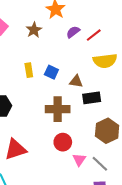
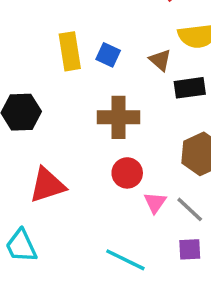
yellow rectangle: (29, 70) -> (70, 51), size x1.5
brown triangle: (76, 81) -> (160, 60), moved, turned 32
black rectangle: (92, 98) -> (190, 88), moved

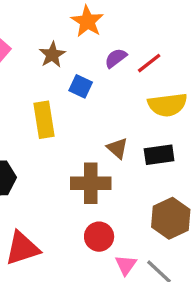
blue square: (108, 55) -> (81, 86), moved
brown triangle: (160, 60) -> (117, 148), moved

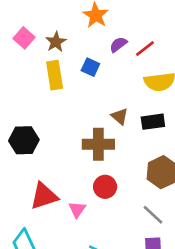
brown star: (52, 55) -> (56, 42), moved
yellow rectangle: (44, 120) -> (55, 75), moved
pink triangle: (126, 265) -> (77, 209), moved

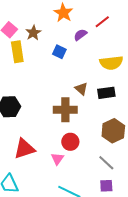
red line: (145, 49) -> (102, 22), moved
yellow rectangle: (55, 75) -> (17, 52), moved
pink triangle: (77, 209) -> (57, 159), moved

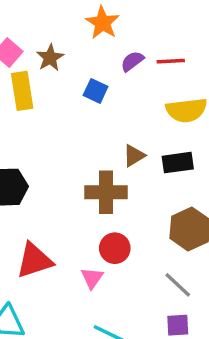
red line: (102, 22) -> (171, 61), moved, turned 35
brown triangle: (81, 89) -> (134, 156), turned 48

